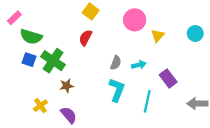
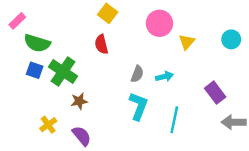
red semicircle: (85, 38) -> (101, 44), turned -42
purple rectangle: (168, 78) -> (215, 93), moved

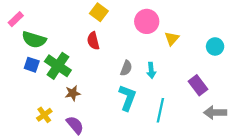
cyan circle: (231, 39) -> (215, 46), moved
cyan arrow: (164, 76) -> (151, 70), turned 98

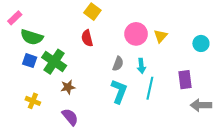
pink circle: (147, 21) -> (136, 34), moved
purple rectangle: (198, 85) -> (185, 80), turned 30
cyan line: (160, 110) -> (150, 88), moved
yellow cross: (44, 115) -> (33, 101), moved, turned -32

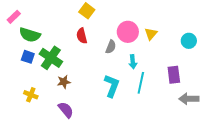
gray semicircle: (118, 64) -> (111, 47), moved

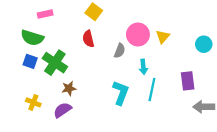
pink rectangle: (14, 17) -> (45, 14), moved, turned 32
purple semicircle: (66, 110) -> (62, 110), moved, turned -84

